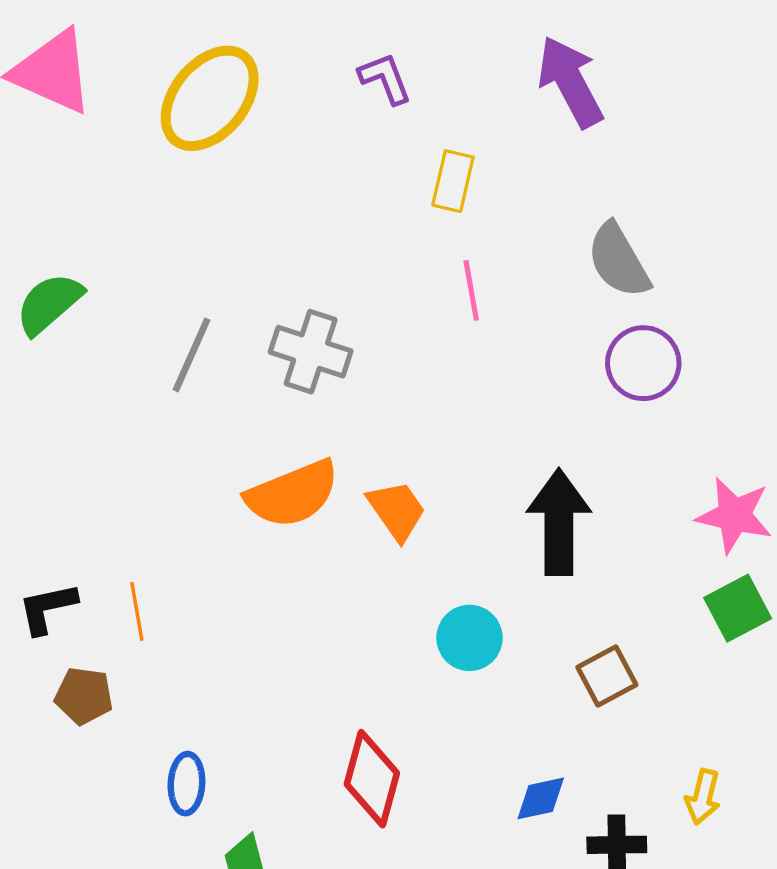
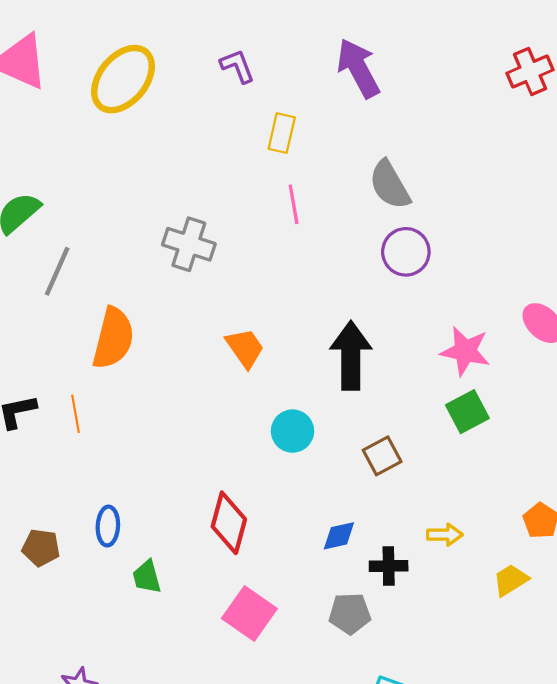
gray line: (191, 355) -> (57, 271), moved
orange semicircle: (292, 494) -> (113, 338), moved, turned -54
brown pentagon: (84, 696) -> (41, 548), moved
yellow arrow: (703, 797) -> (445, 535), turned -104

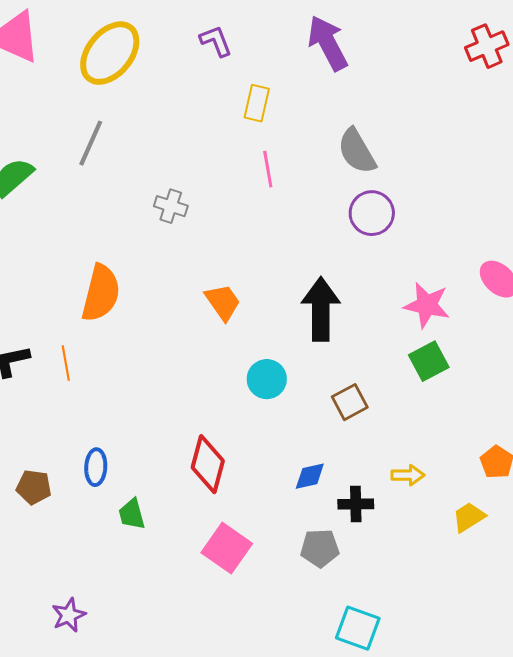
gray cross: (189, 244) -> (171, 206), size x0.7
gray line: (57, 271) -> (91, 143), moved

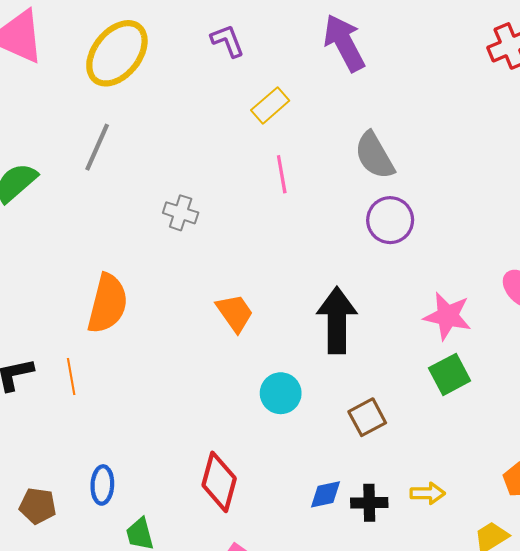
yellow rectangle: (257, 103) -> (270, 105), turned 36
black cross: (356, 504) -> (369, 503), moved

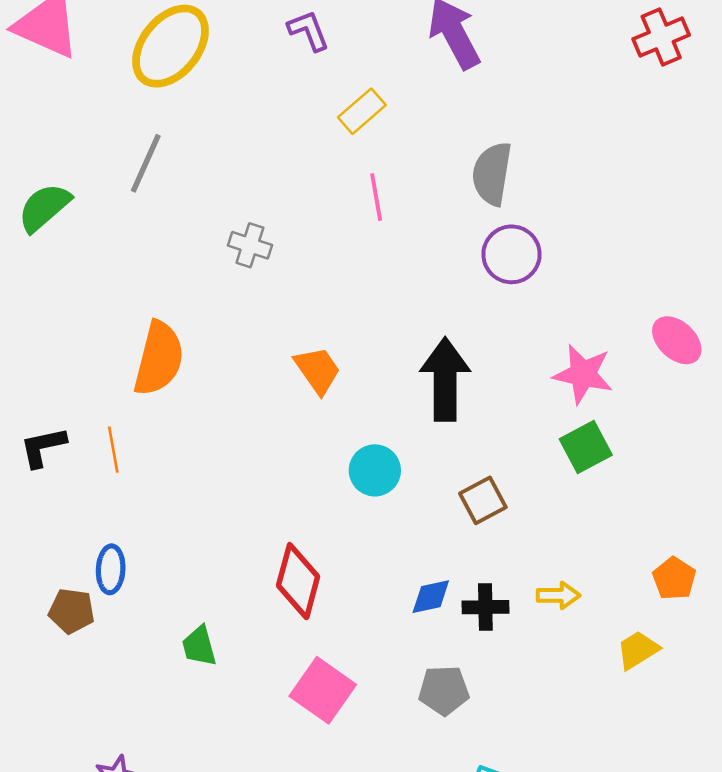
gray semicircle: (374, 155) -> (492, 174), turned 39
blue ellipse: (102, 485) -> (111, 569), moved

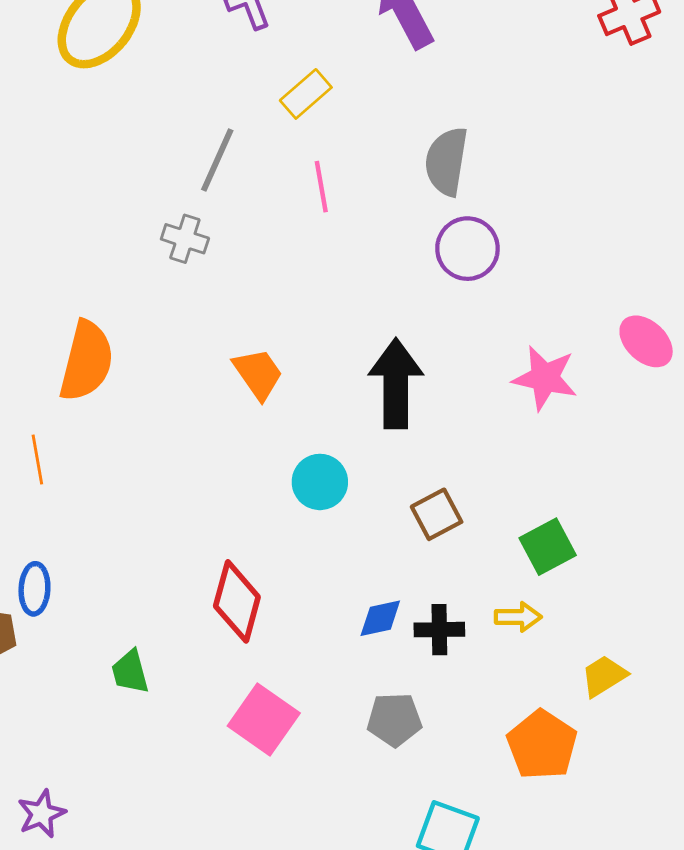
gray line: (146, 163) -> (217, 160), moved
green square: (586, 447) -> (548, 547), moved
orange pentagon: (674, 578) -> (542, 745), moved, size x1.5

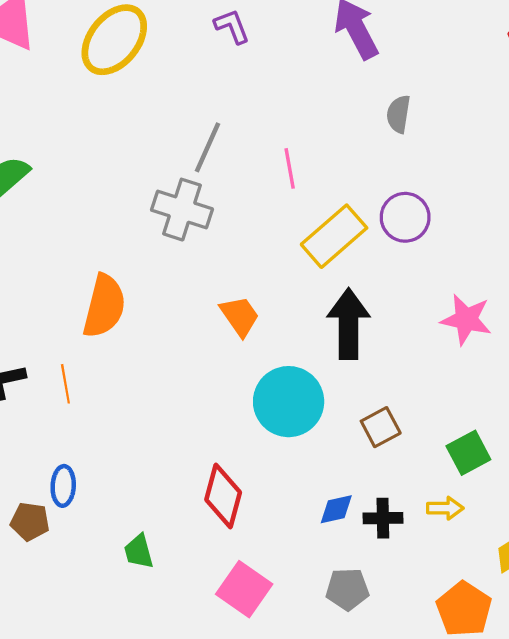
yellow rectangle: (306, 94) -> (334, 236), moved, size x1.6
gray semicircle: (446, 161) -> (398, 114), moved, size x0.7
gray cross: (185, 239) -> (182, 210), size x1.6
cyan circle: (320, 482) -> (289, 402), size x1.6

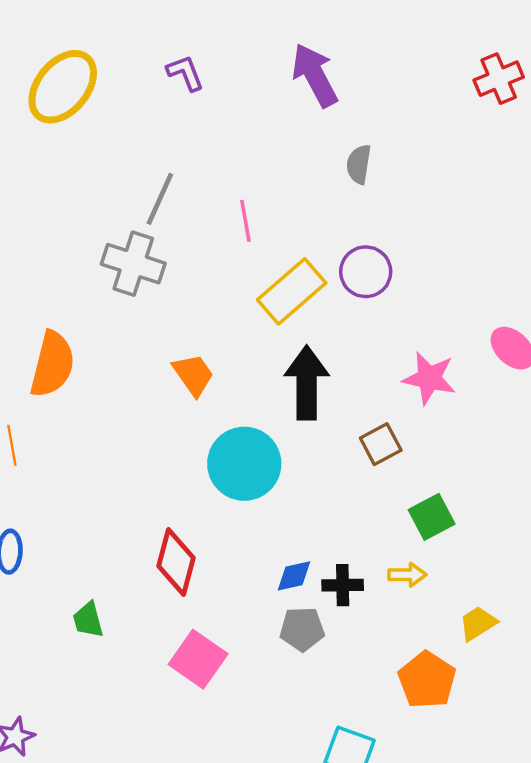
brown square: (381, 427) -> (381, 444), moved
gray pentagon: (347, 589) -> (302, 629), moved

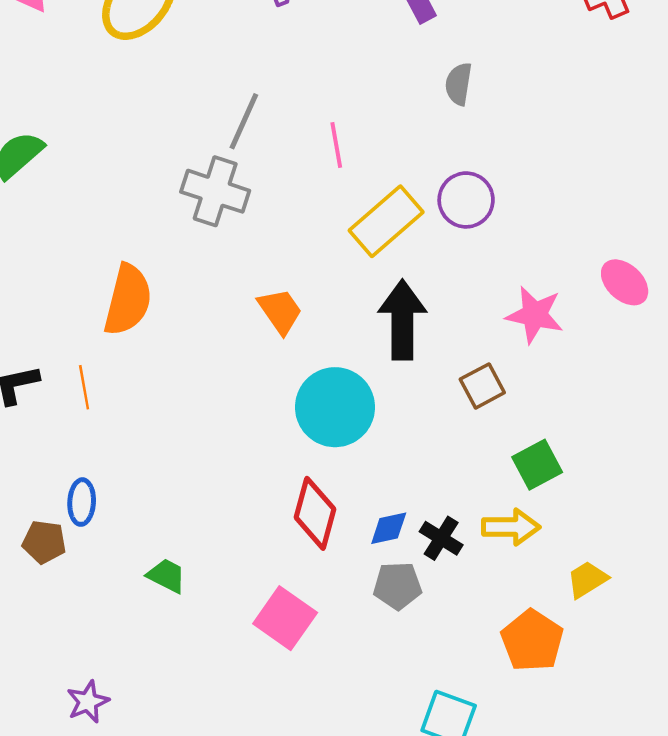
red diamond: (176, 562) -> (315, 513), moved
yellow arrow: (407, 575) -> (511, 527), size x1.4
black cross: (343, 585) -> (441, 538), turned 33
green trapezoid: (88, 620) -> (166, 576), turned 132

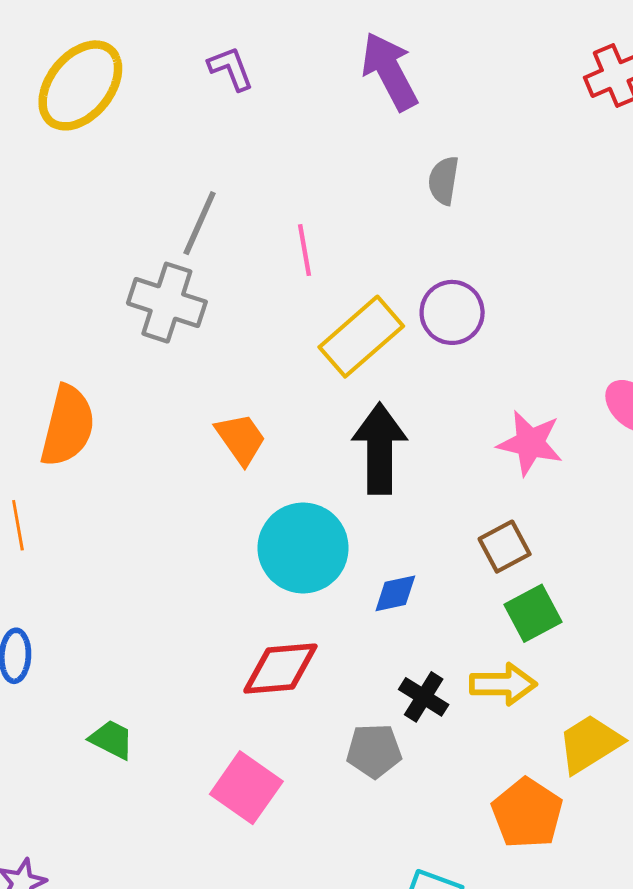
brown square: (482, 386) -> (505, 547), moved
red diamond: (315, 513) -> (280, 669), turned 70
blue diamond: (389, 528) -> (395, 593), moved
yellow trapezoid: (587, 579) -> (590, 744), size x1.4

